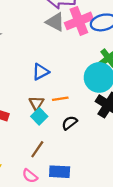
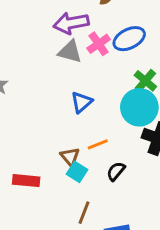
pink cross: (79, 21) -> (99, 44), size x0.7
blue triangle: (41, 72) -> (82, 102), moved

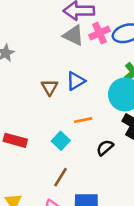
brown triangle: (70, 157) -> (50, 87), moved
black semicircle: (116, 171) -> (105, 148), moved

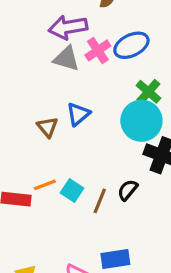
orange line: (83, 120) -> (45, 185), moved
brown line: (60, 177) -> (100, 201), moved

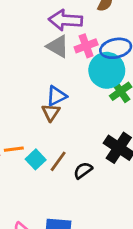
cyan circle: (141, 121) -> (107, 70), moved
brown triangle: (47, 127) -> (51, 112), moved
brown line: (100, 201) -> (58, 161), moved

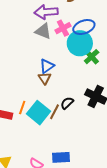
orange line: (14, 149) -> (22, 107), turned -56
cyan square: (36, 159) -> (38, 113), size x1.6
black semicircle: (83, 170) -> (67, 103), moved

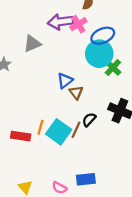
pink cross: (63, 28) -> (78, 24), moved
gray triangle: (43, 31) -> (32, 44), moved, turned -42
brown triangle: (45, 78) -> (76, 92), moved

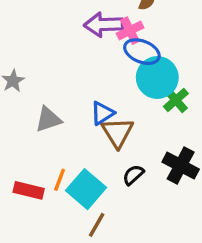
blue ellipse: (103, 36) -> (142, 52), moved, turned 40
gray triangle: (32, 44) -> (48, 119), moved
brown triangle: (76, 92) -> (118, 133), size x1.5
brown line: (76, 130) -> (97, 225), moved

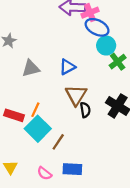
cyan circle: (157, 78) -> (106, 46), size x0.7
brown triangle: (118, 133) -> (76, 95), moved
black semicircle: (133, 175) -> (85, 110), turned 120
cyan square: (86, 189) -> (38, 129), moved

